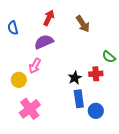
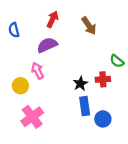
pink arrow: (35, 66) -> (38, 71), turned 126

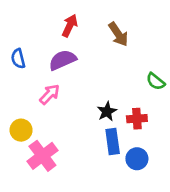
blue semicircle: (14, 30) -> (18, 59), moved
pink arrow: (38, 71) -> (50, 94), turned 70
red cross: (103, 79) -> (137, 119), moved
yellow circle: (20, 86) -> (21, 130), moved

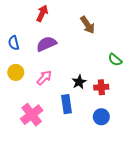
red arrow: (70, 26) -> (42, 13), moved
pink arrow: (50, 94) -> (44, 78), moved
yellow circle: (21, 130) -> (16, 72), moved
blue rectangle: (113, 142) -> (66, 104), moved

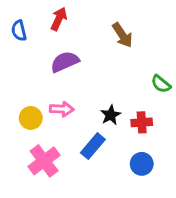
blue semicircle: (14, 43) -> (19, 31), moved
yellow circle: (16, 72) -> (31, 118), moved
pink arrow: (44, 78) -> (62, 109), turned 49
blue rectangle: (66, 104) -> (93, 146), turned 48

